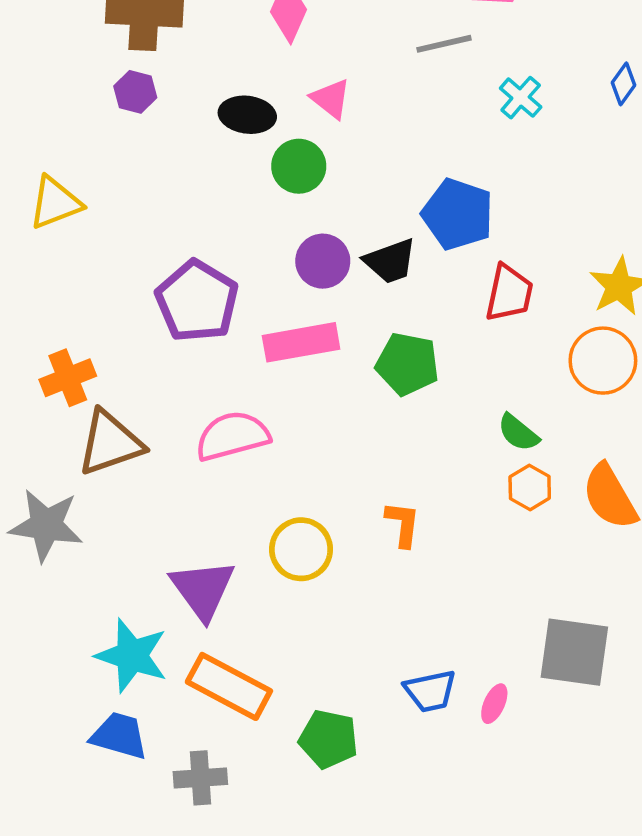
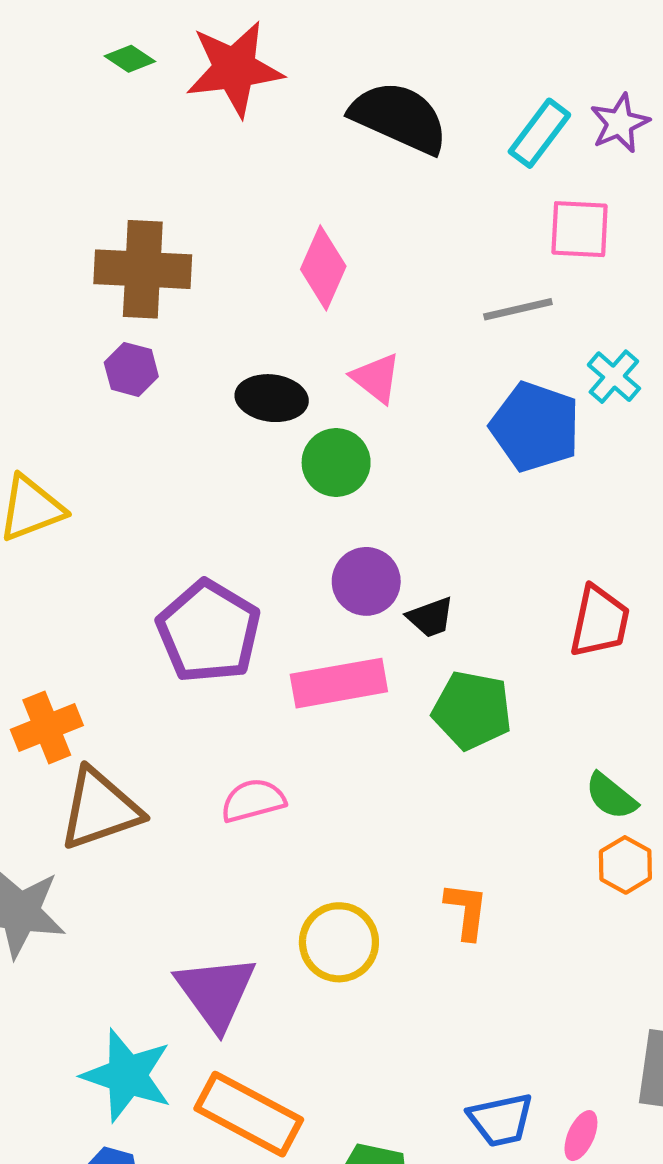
blue pentagon: (458, 214) -> (535, 427), moved
black trapezoid: (390, 261) -> (431, 617), moved, size x0.7
pink semicircle: (232, 436) -> (253, 800), size x0.7

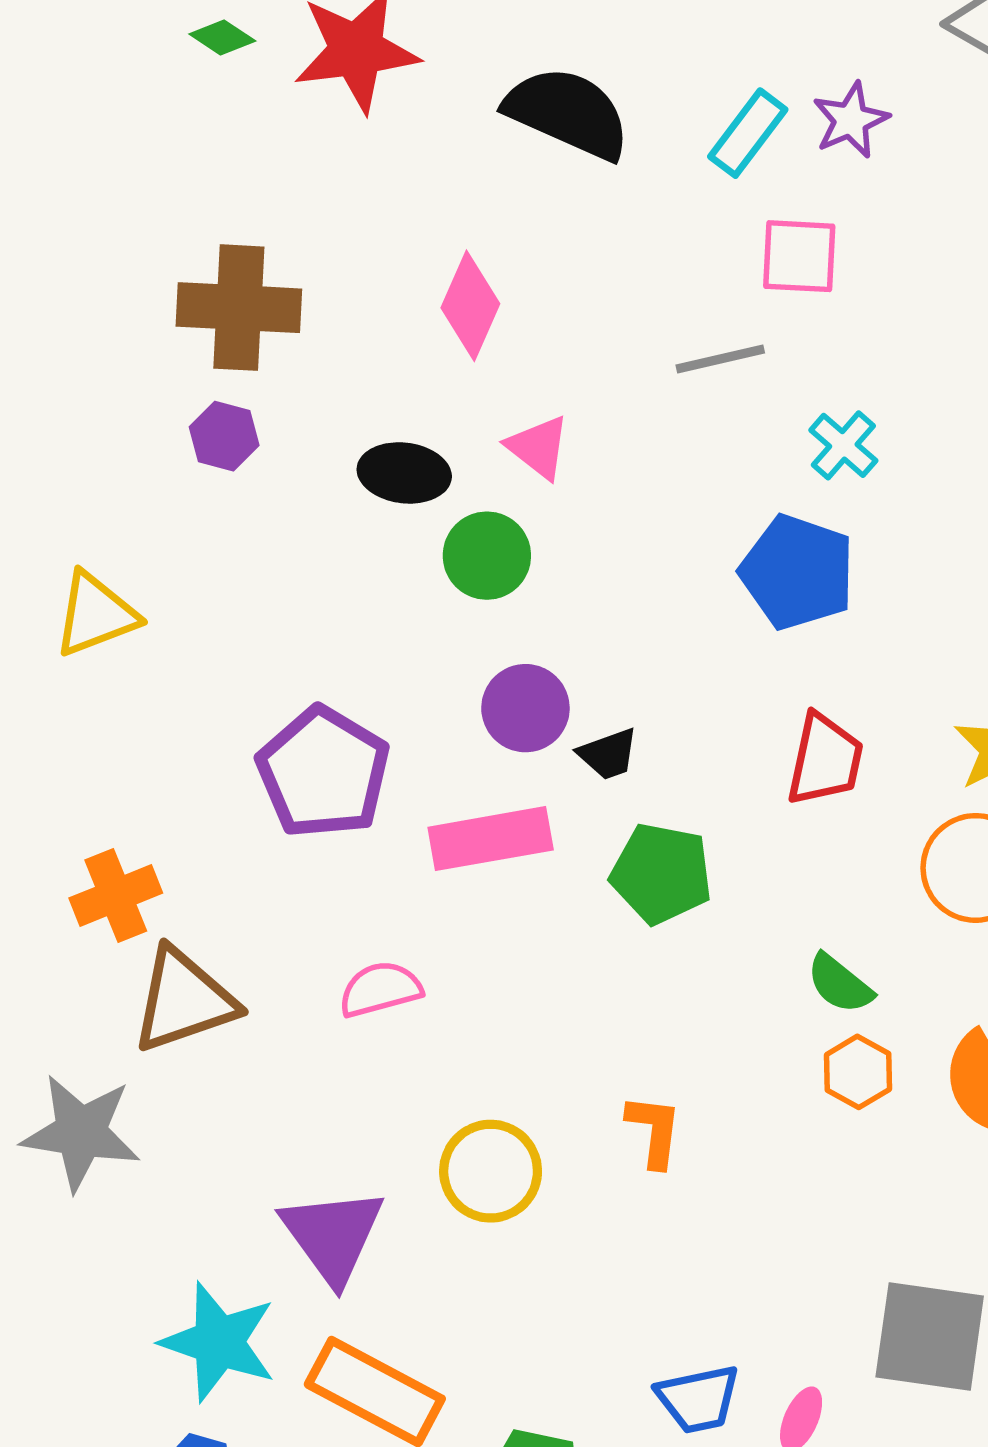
blue pentagon: (535, 427) -> (797, 572), moved

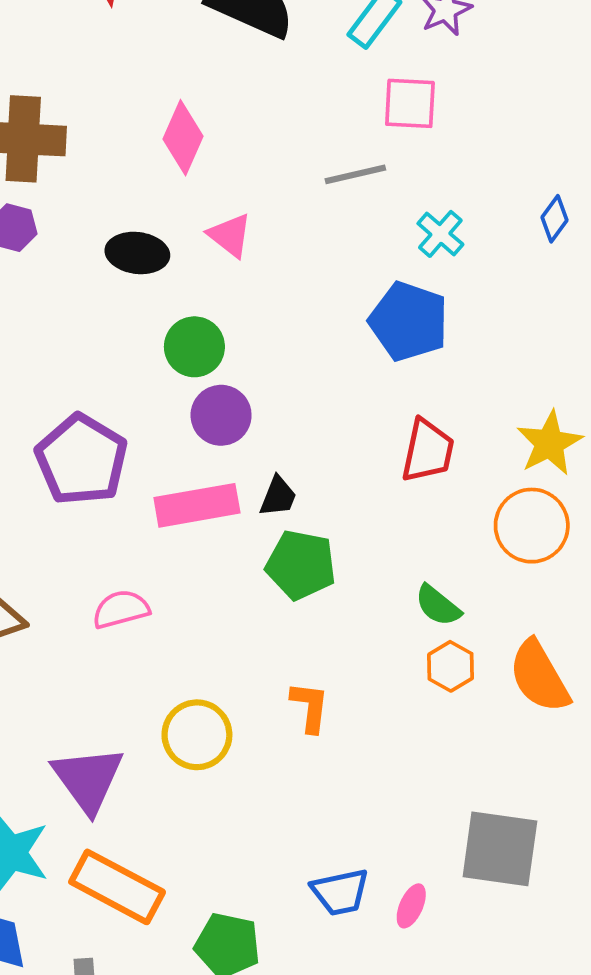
green circle: (487, 556) -> (194, 347), moved
black trapezoid: (608, 754) -> (278, 496), moved, turned -48
green pentagon: (661, 873) -> (301, 565), moved

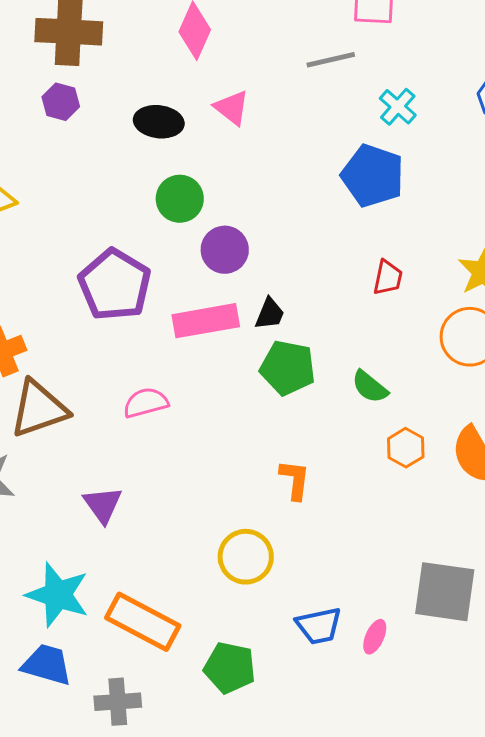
green circle: (194, 347) -> (180, 199), moved
red trapezoid: (428, 451) -> (388, 278), size x0.7
green semicircle: (438, 605) -> (370, 387), moved
yellow circle: (197, 735) -> (246, 557), moved
purple triangle: (88, 779) -> (103, 505), moved, size x0.7

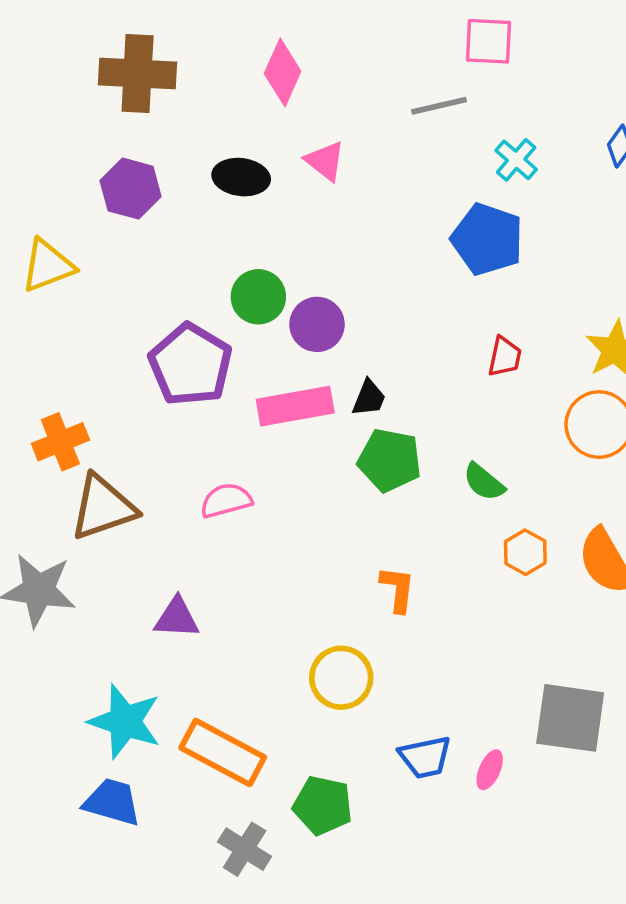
purple hexagon: (61, 102) -> (131, 189), moved, size x1.4
green circle: (180, 199) -> (258, 297), moved
purple triangle: (103, 505) -> (177, 618), turned -51
gray cross: (118, 702) -> (245, 849), moved, turned 36

